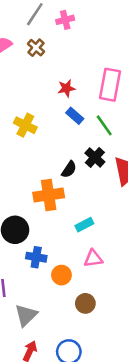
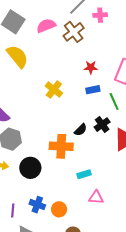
brown cross: (36, 48) -> (74, 32), size x1.5
blue rectangle: (75, 116) -> (93, 90), turned -64
blue cross: (36, 257) -> (37, 205), moved
pink triangle: (93, 259) -> (96, 197), moved

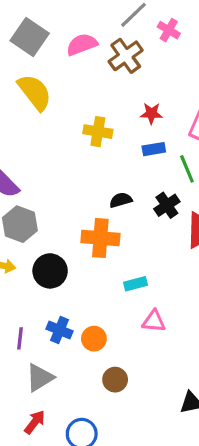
pink cross: (100, 15) -> (169, 30), turned 32
yellow cross: (54, 89) -> (98, 132), moved, turned -30
black semicircle: (81, 130) -> (121, 200), moved, turned -152

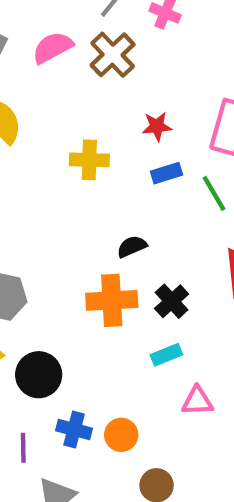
black cross: (167, 205) -> (172, 301), moved
black circle: (50, 271) -> (39, 375), moved

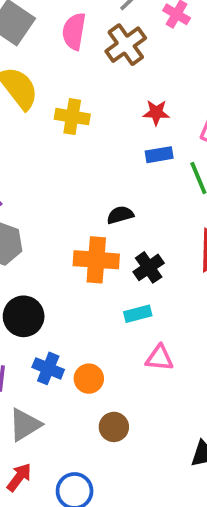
pink semicircle: (53, 48) -> (74, 31), turned -60
yellow cross: (89, 160) -> (72, 117), moved

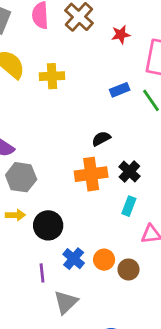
red star: (156, 113) -> (121, 35), moved
cyan rectangle: (138, 314) -> (129, 206), turned -42
blue cross: (48, 368) -> (74, 259), turned 30
brown circle: (114, 427) -> (129, 269), moved

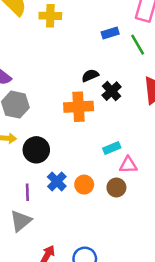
black cross: (129, 172) -> (112, 91), moved
cyan rectangle: (129, 206) -> (112, 148), moved, turned 42
brown circle: (129, 269) -> (116, 187), moved
gray triangle: (66, 302) -> (21, 221), moved

